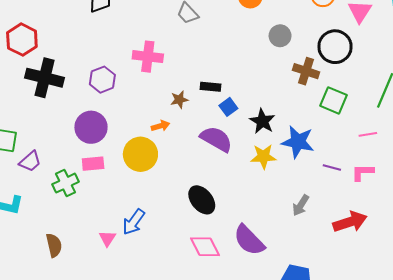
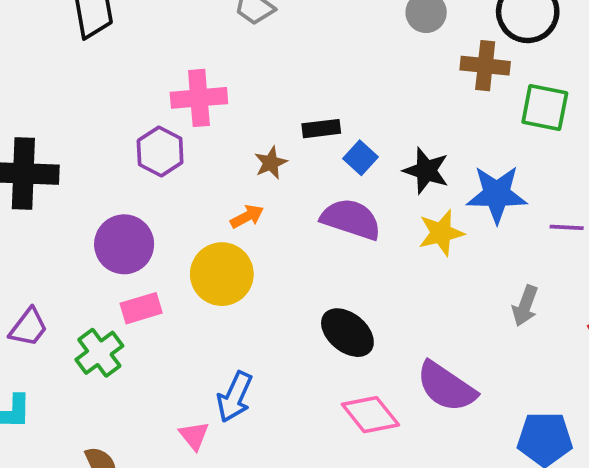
purple hexagon: (102, 80) -> (160, 151), moved

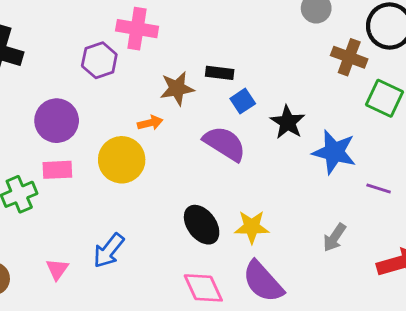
brown star: (271, 163) -> (177, 88), size x1.4
yellow star: (441, 233) -> (252, 227), moved
pink triangle: (194, 436) -> (57, 269), moved

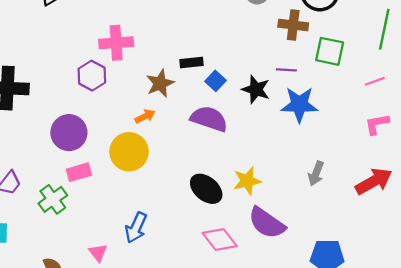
purple line: (379, 188) -> (286, 70), moved

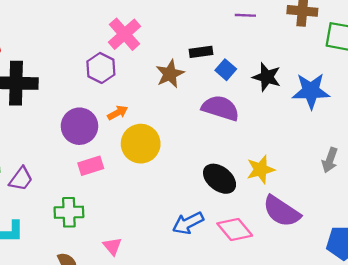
pink cross: (116, 43) -> (124, 34), turned -36
purple line: (286, 70) -> (245, 15), moved
orange arrow: (145, 116) -> (118, 113), moved
green cross: (53, 199) -> (69, 212), moved, turned 36
blue arrow: (136, 228) -> (188, 223), moved, turned 40

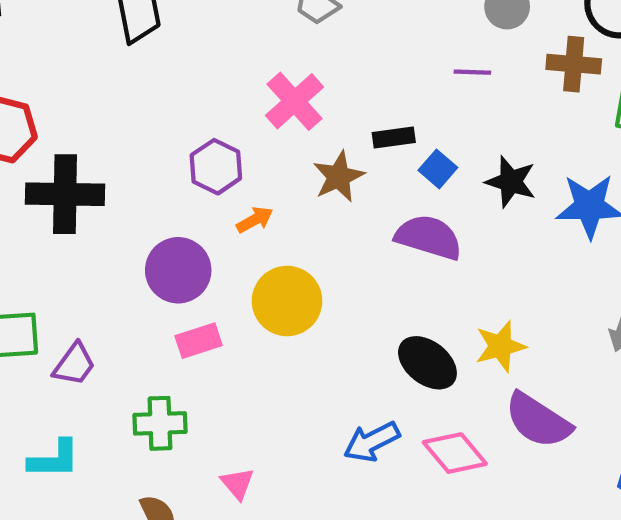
pink cross: (124, 34) -> (295, 101), moved
orange arrow: (118, 113) -> (255, 220), moved

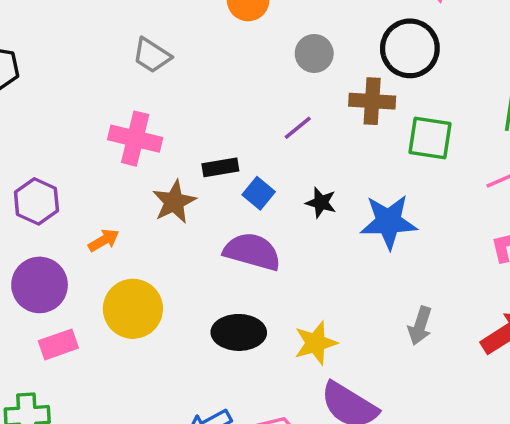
purple line: (472, 72) -> (298, 128), moved, turned -40
pink cross: (295, 101) -> (135, 139), turned -33
purple hexagon: (216, 167) -> (36, 201), moved
black star: (511, 182) -> (321, 203), size x0.7
black ellipse: (427, 363) -> (239, 332), moved, turned -36

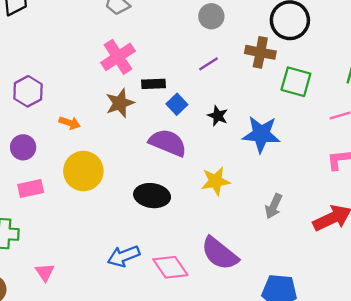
gray circle: (314, 53) -> (211, 16), moved
pink cross: (135, 139) -> (118, 57), moved, turned 36
orange arrow: (104, 240) -> (70, 123), turned 42
purple circle: (40, 285) -> (23, 147), size x0.7
yellow star: (316, 343) -> (216, 181), moved

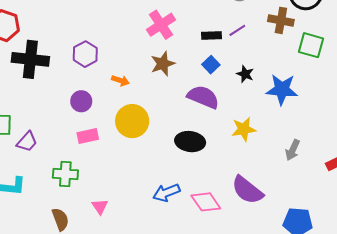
black rectangle: (154, 84) -> (212, 36), moved

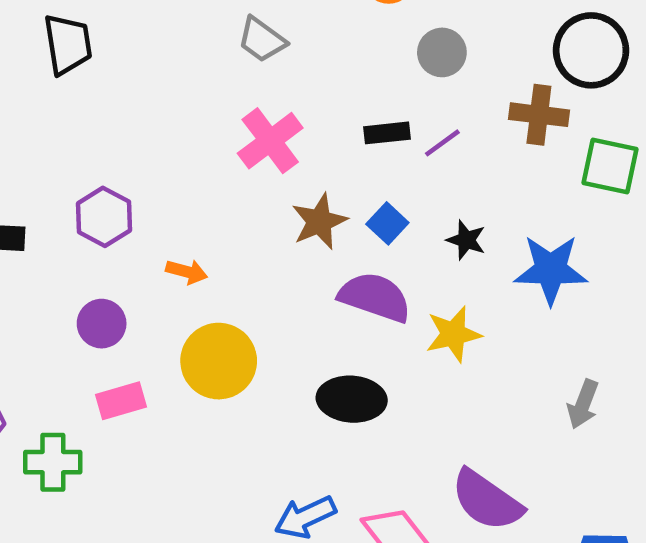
black rectangle: (212, 36) -> (387, 133), moved
brown star: (163, 64) -> (319, 221), moved
yellow star: (244, 129) -> (453, 334), moved
green cross: (65, 174) -> (53, 462), moved

